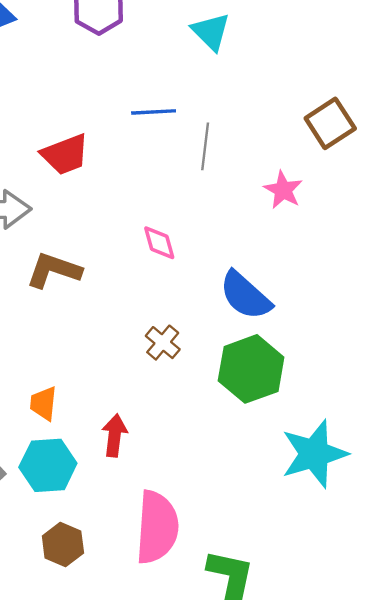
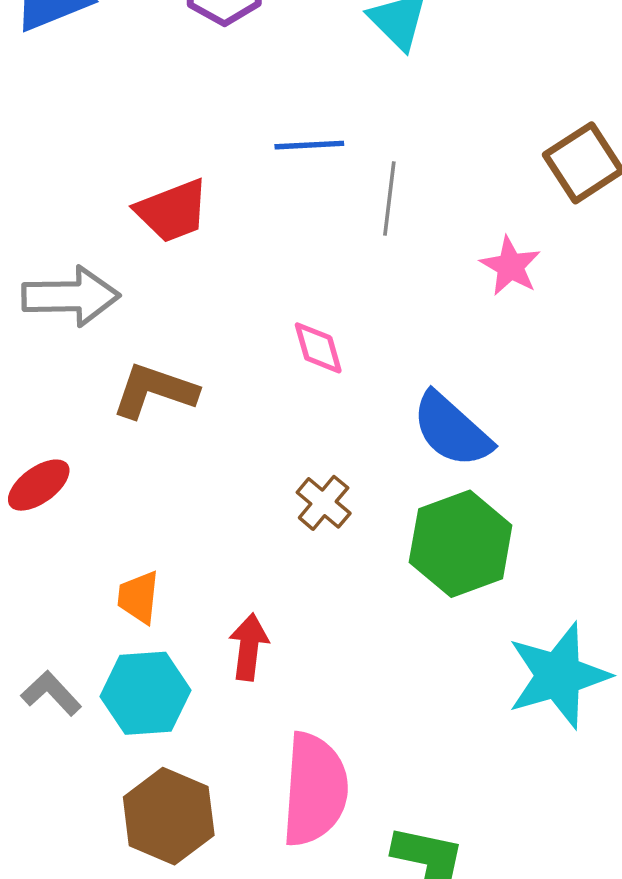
brown hexagon: (63, 544) -> (169, 816), size x1.4

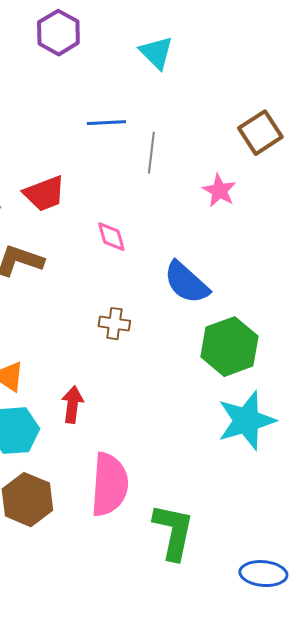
red trapezoid: (172, 211) -> (44, 194), moved
brown cross: (324, 503) -> (114, 324), turned -32
green hexagon: (461, 544) -> (229, 347), moved

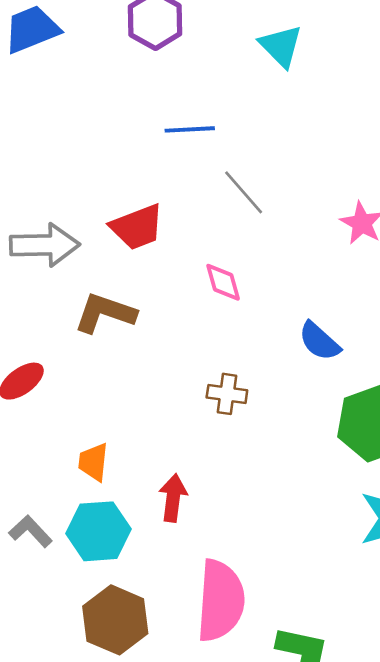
blue line: (106, 123) -> (190, 129), moved
gray line: (151, 153) -> (244, 192), moved, turned -48
blue semicircle: (186, 283) -> (319, 341), size x0.7

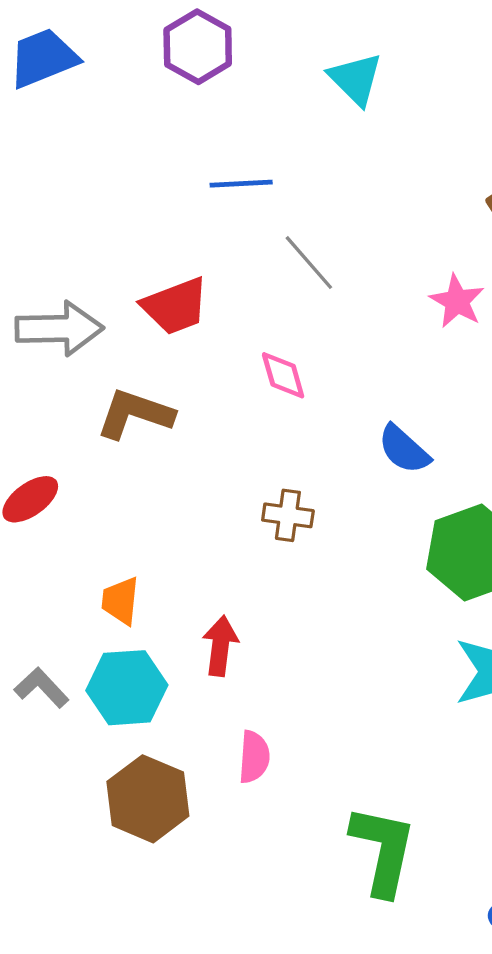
pink semicircle: (221, 601) -> (254, 757), moved, size x0.5

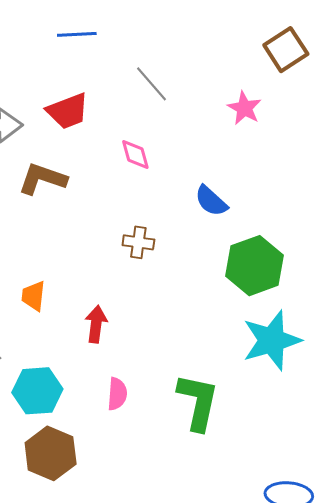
blue line: (241, 184) -> (77, 34), moved
cyan hexagon: (127, 688) -> (37, 391), moved
brown hexagon: (148, 799) -> (51, 453), moved
green L-shape: (383, 850) -> (198, 402), moved

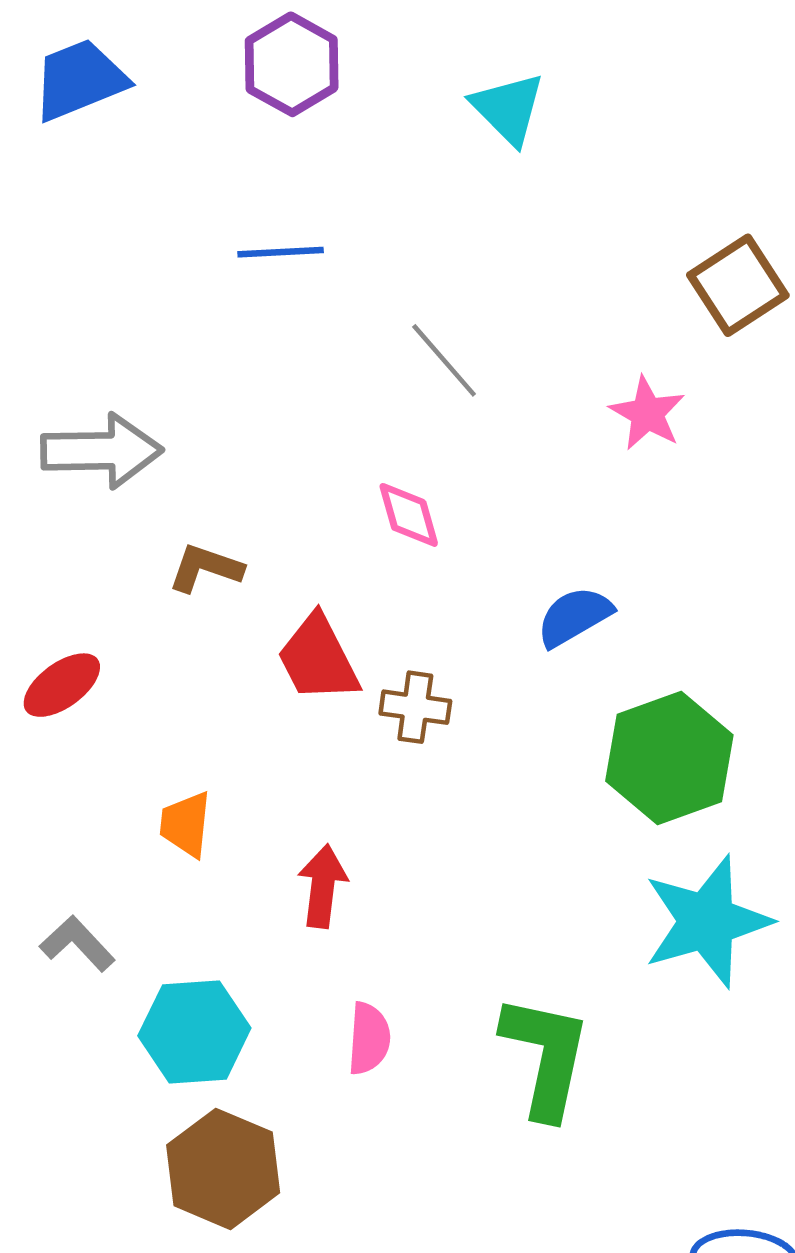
red trapezoid: (68, 111) -> (318, 659), moved, turned 84
brown L-shape: (42, 179) -> (205, 568), size x0.7
blue semicircle: (211, 201) -> (574, 617), turned 108

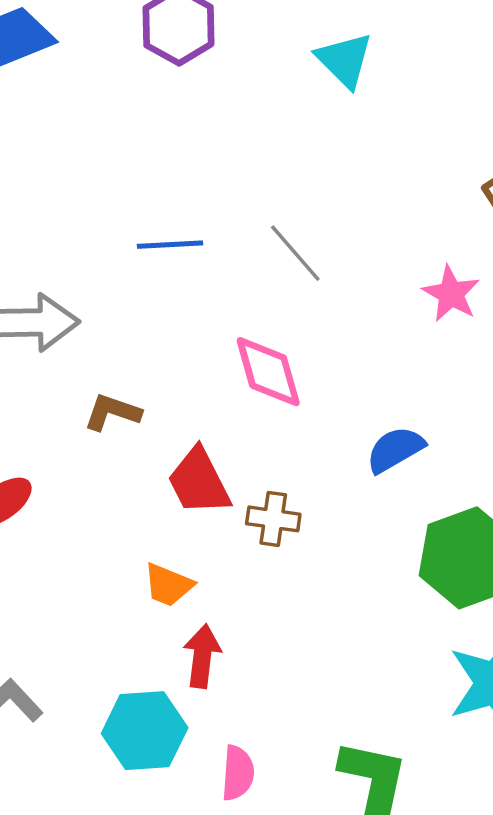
blue line: (281, 252) -> (170, 245), moved
pink diamond: (409, 515) -> (268, 372), size x1.4
orange trapezoid: (186, 824) -> (168, 585), moved, turned -74
cyan hexagon: (194, 1032) -> (145, 731), moved

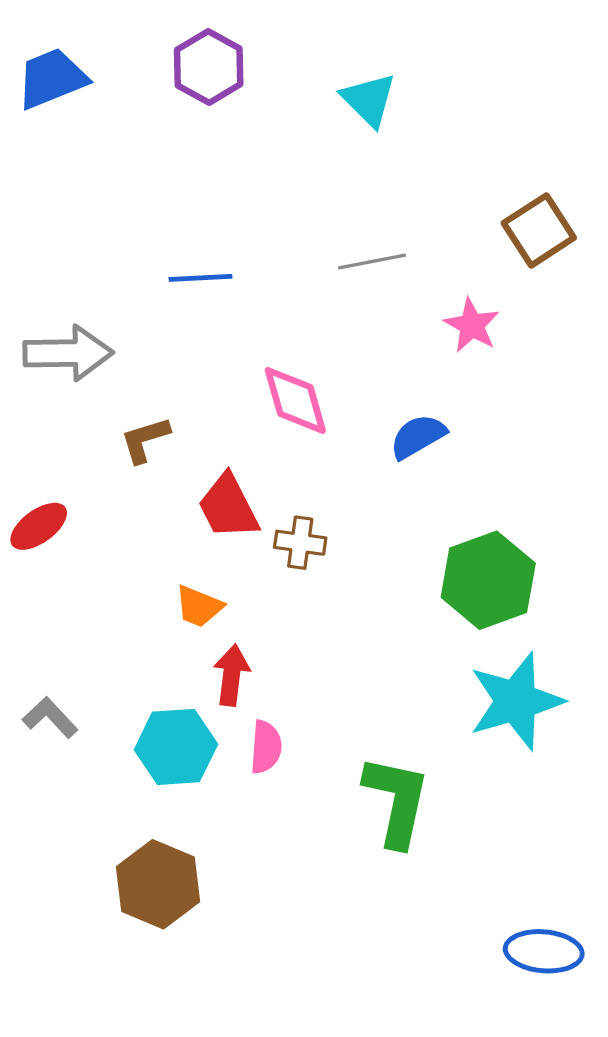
gray line: (295, 253) -> (372, 262), moved, turned -60
brown L-shape: (112, 412) -> (145, 440), turned -36
blue semicircle: (395, 449) -> (418, 436), moved
pink semicircle: (238, 773) -> (266, 747), moved

